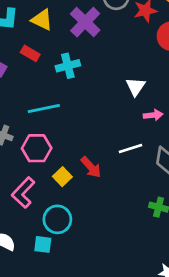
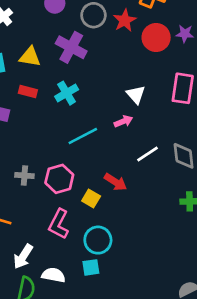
cyan line: (44, 108) -> (83, 136), moved
pink arrow: (153, 115) -> (123, 121), moved

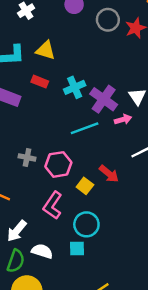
purple cross: (71, 47) -> (104, 99), moved

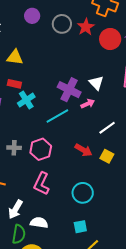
cyan cross: (75, 87) -> (26, 100), moved
yellow square: (85, 186) -> (107, 156), moved
cyan circle: (86, 224) -> (83, 193), moved
cyan square: (77, 249) -> (80, 227), moved

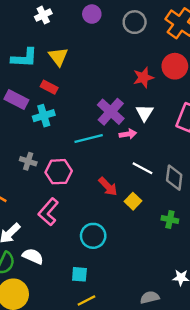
gray circle: (62, 24) -> (135, 22), moved
red star: (86, 27) -> (143, 77), moved
yellow triangle: (15, 57) -> (58, 57), turned 30
cyan cross: (26, 100) -> (44, 116), moved
white line: (107, 128) -> (142, 168), turned 48

